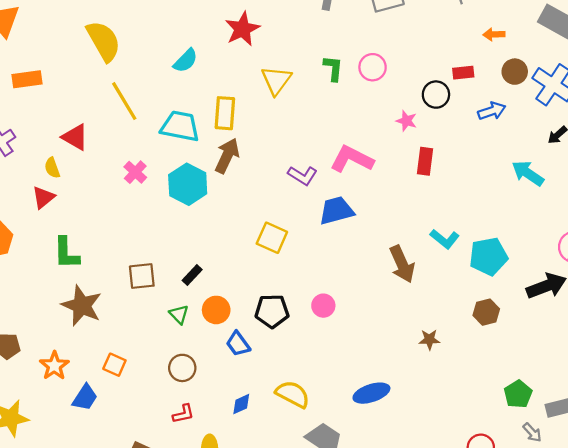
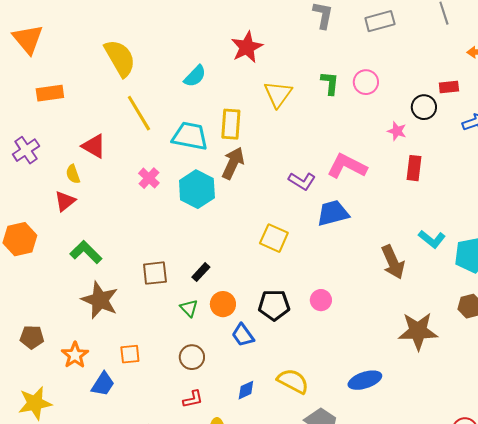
green L-shape: (66, 253) -> (86, 252), turned 136
brown star: (429, 339) -> (418, 331), size x2.0
orange square: (114, 365) -> (130, 354), turned -30

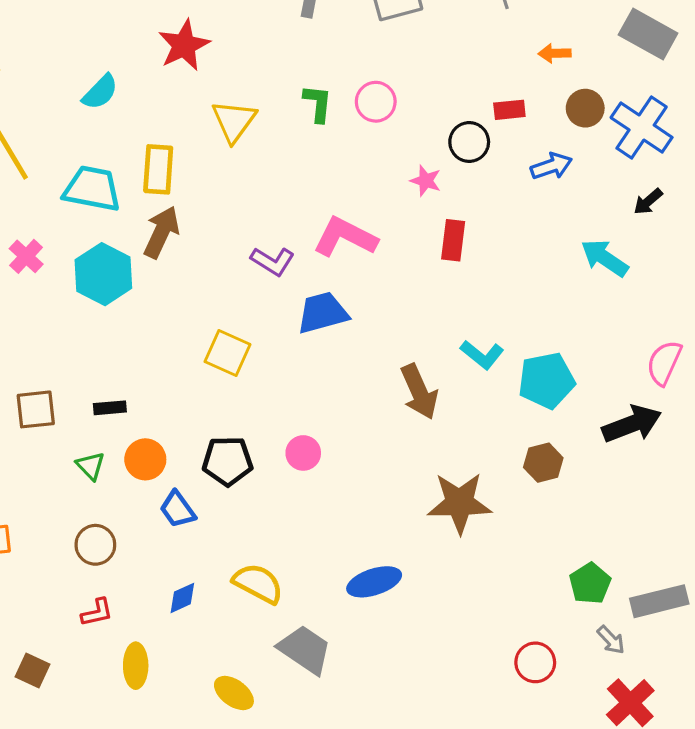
black rectangle: (201, 272) -> (110, 408), turned 42

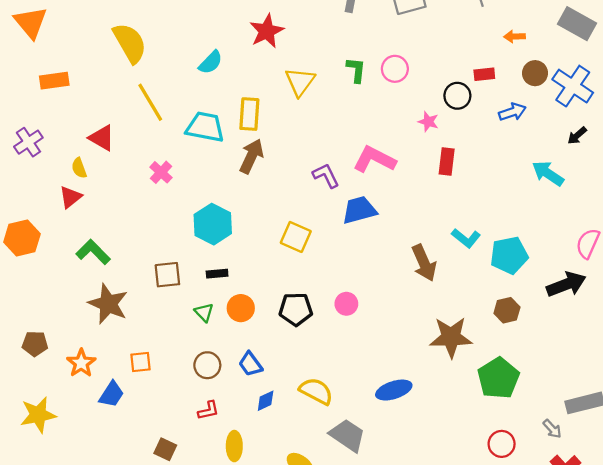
purple L-shape: (273, 261) -> (326, 176), turned -148
cyan hexagon: (103, 274) -> (213, 224), moved
blue trapezoid: (178, 509) -> (250, 364), moved
green pentagon: (590, 583) -> (498, 378), moved, size x1.5

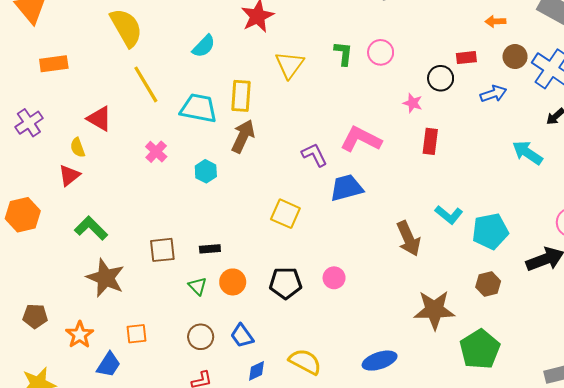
cyan hexagon: (213, 224) -> (206, 171), moved, size x0.6

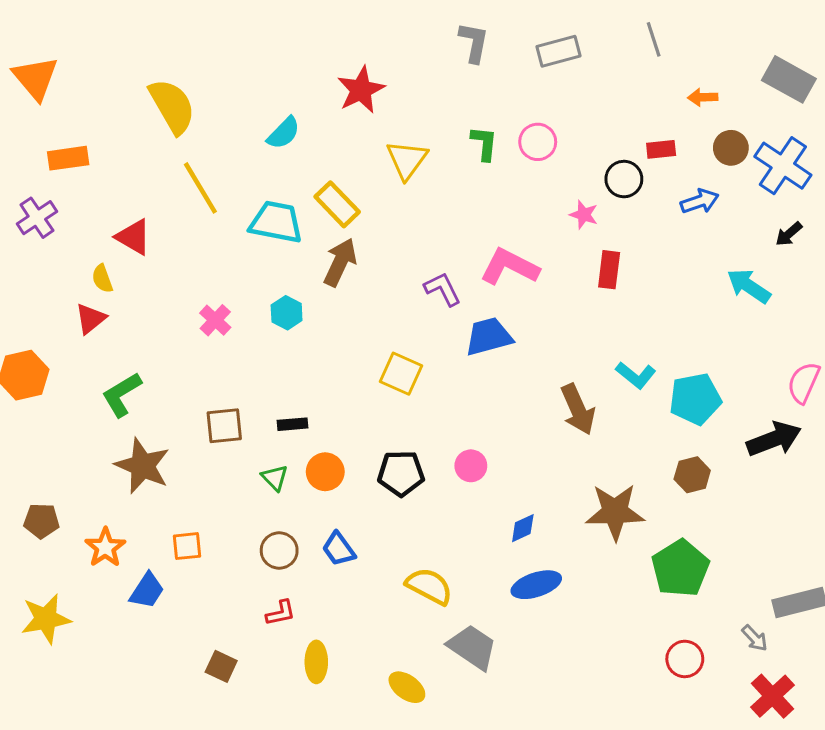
yellow rectangle: (241, 96) -> (337, 204), turned -48
purple cross: (29, 123) -> (37, 218), moved
pink cross: (156, 152) -> (215, 320), moved
green L-shape: (91, 228) -> (122, 394), turned -76
blue diamond: (256, 371) -> (523, 528), moved

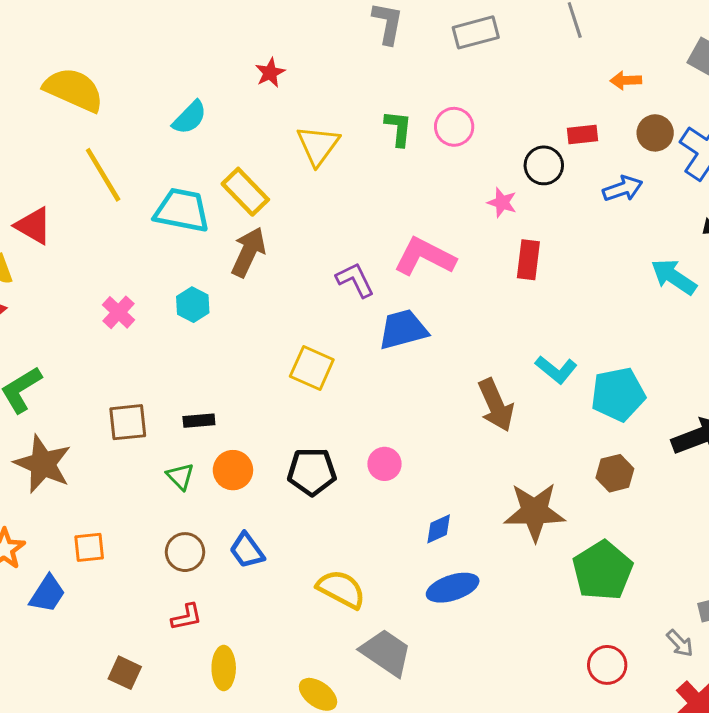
red star: (361, 90) -> (270, 73), size x0.6
yellow semicircle: (172, 106) -> (74, 90), turned -36

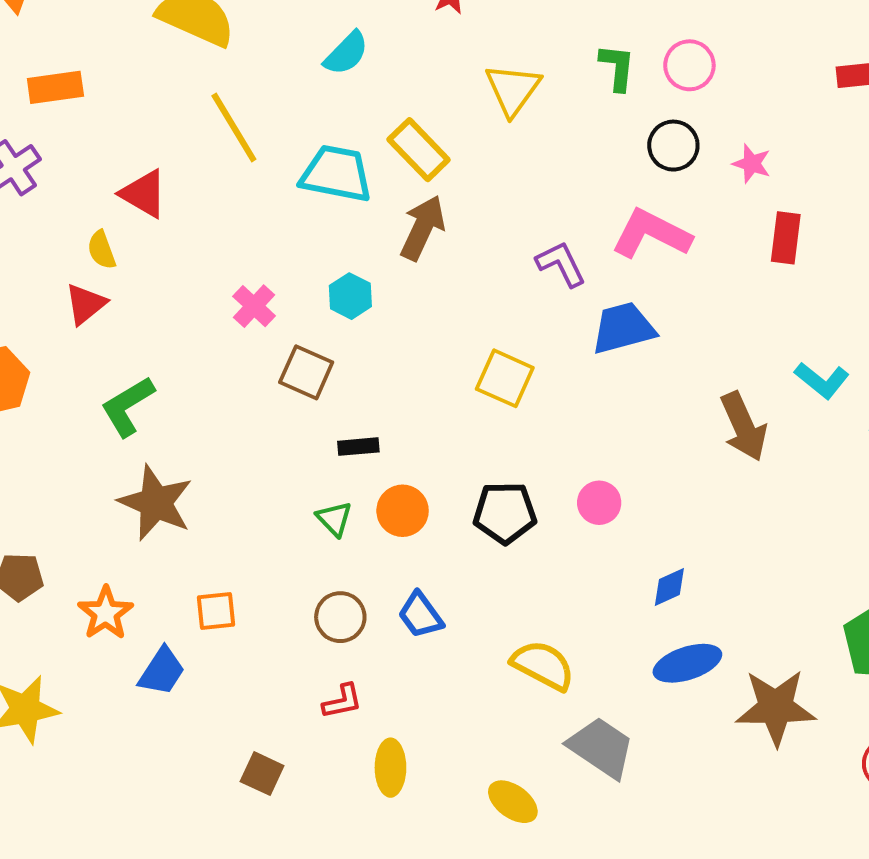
black circle: (544, 165) -> (673, 146), moved
brown square: (128, 422) -> (306, 372), moved, turned 30
brown star: (535, 512) -> (776, 707), moved

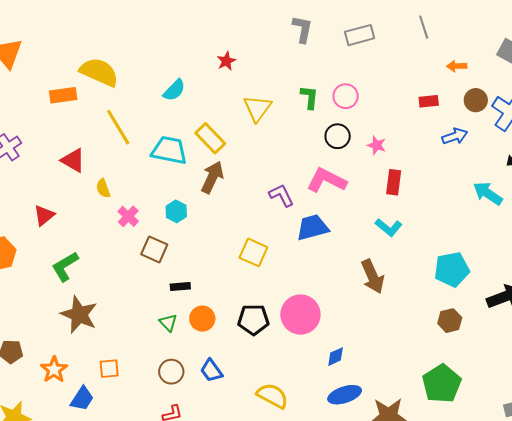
orange rectangle: (55, 87) -> (63, 95), moved
yellow semicircle: (102, 250) -> (103, 188), moved
cyan L-shape: (822, 380) -> (389, 227), moved
pink circle: (599, 503) -> (300, 315), size x1.8

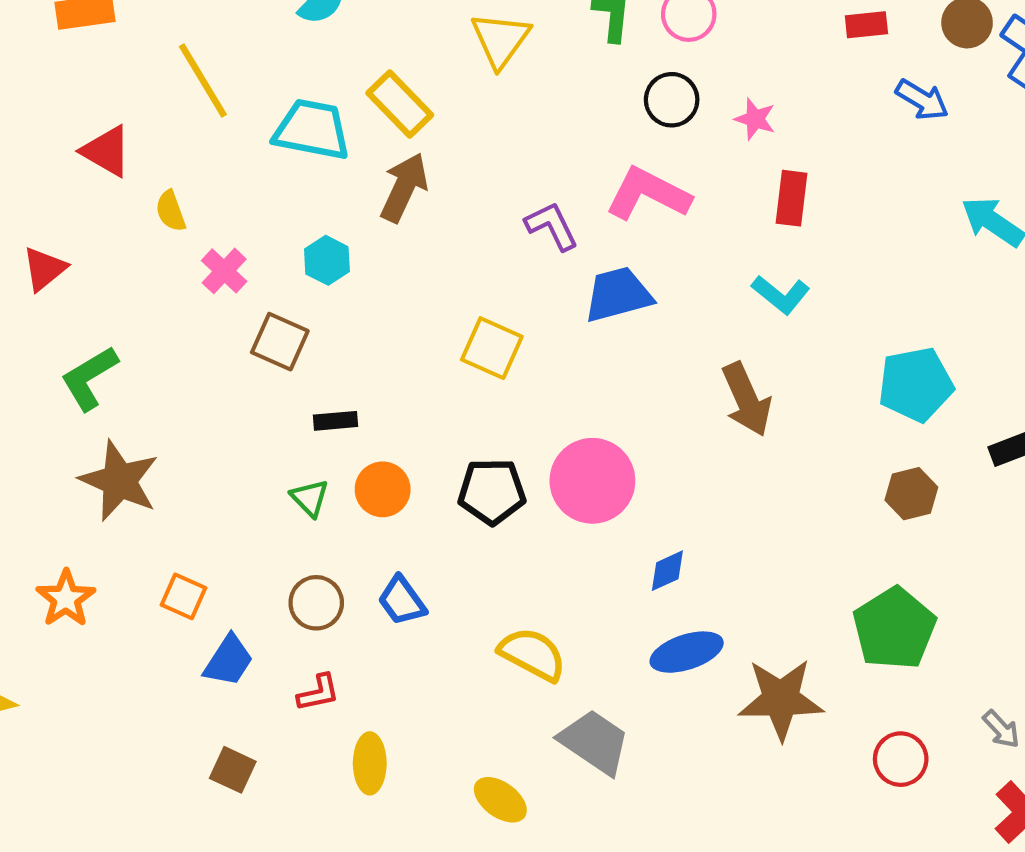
blue arrow: (455, 136) -> (922, 100), turned 50
orange square: (109, 369) -> (184, 596), turned 30
blue trapezoid: (82, 399) -> (228, 661), moved

